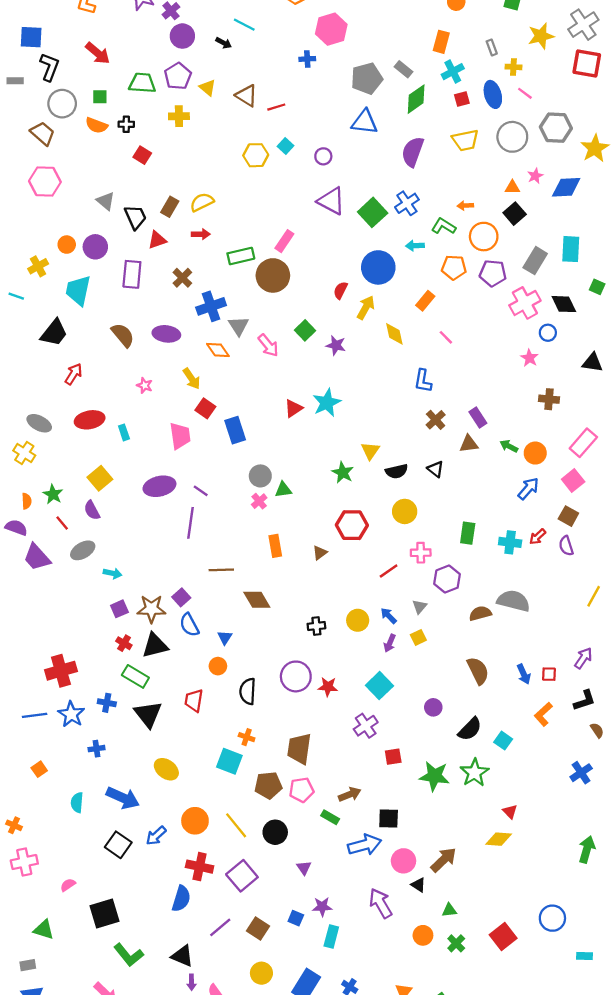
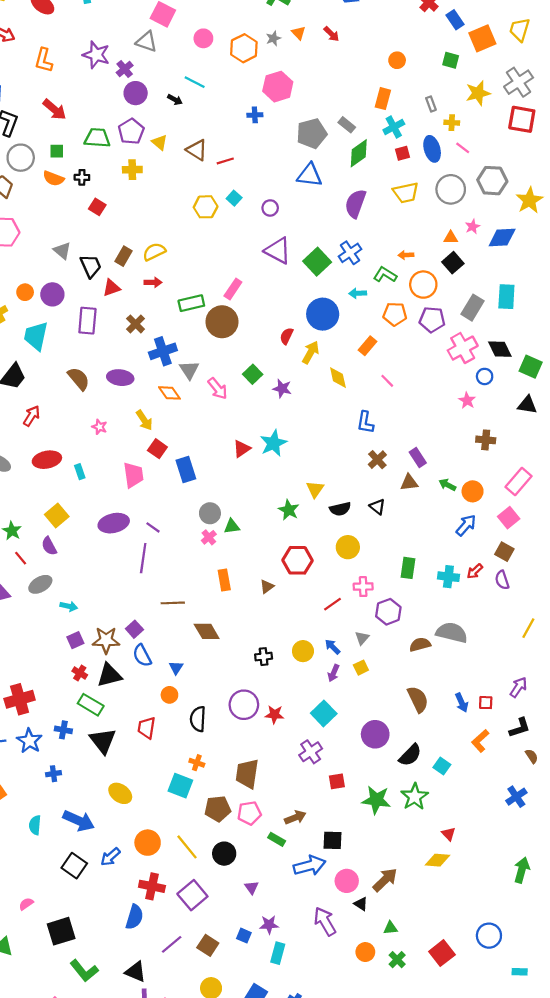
green square: (597, 287) -> (531, 367), moved, size x1.5
purple circle: (433, 707) -> (375, 734), size x1.6

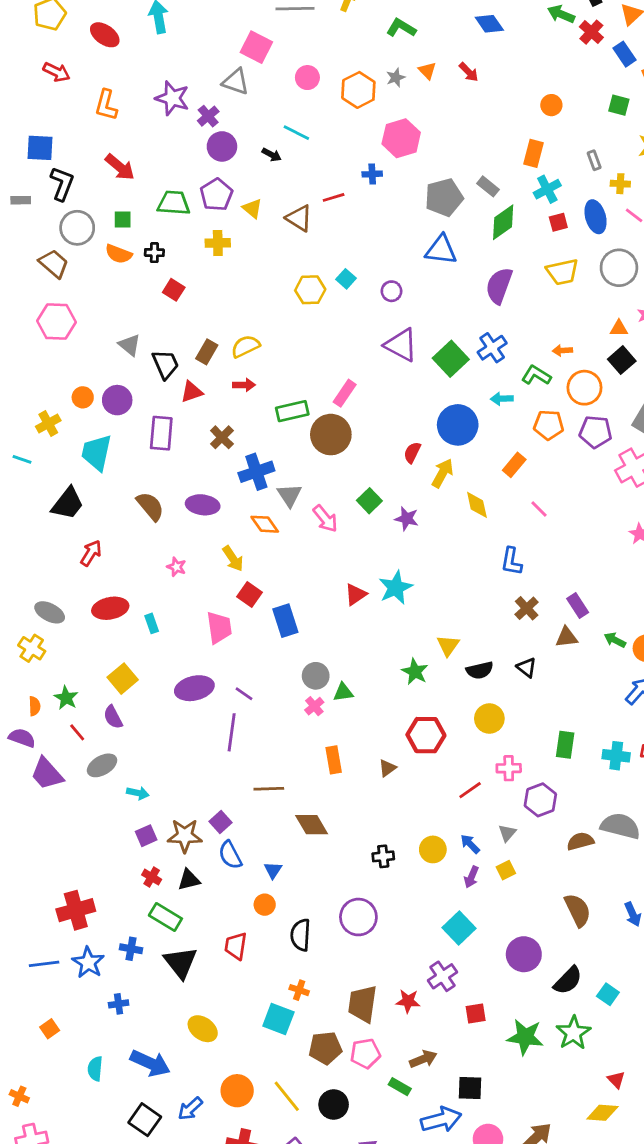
red line: (225, 161) -> (334, 197), moved
black triangle: (109, 675) -> (189, 880), size x0.7
red star: (275, 715) -> (408, 1001), moved

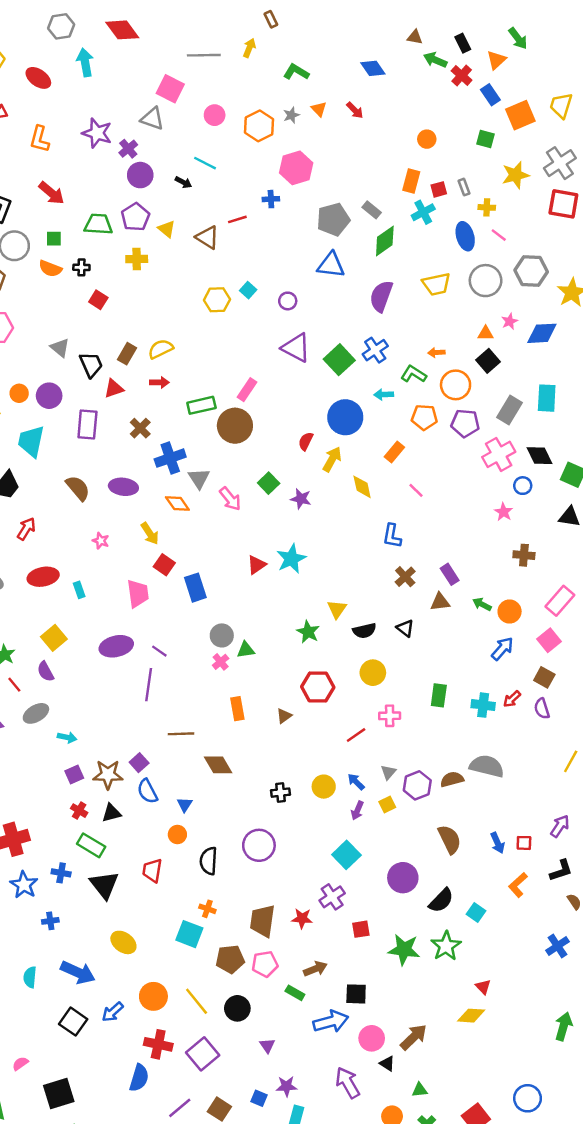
red square: (558, 222) -> (439, 189), moved
purple hexagon: (540, 800) -> (417, 785), moved

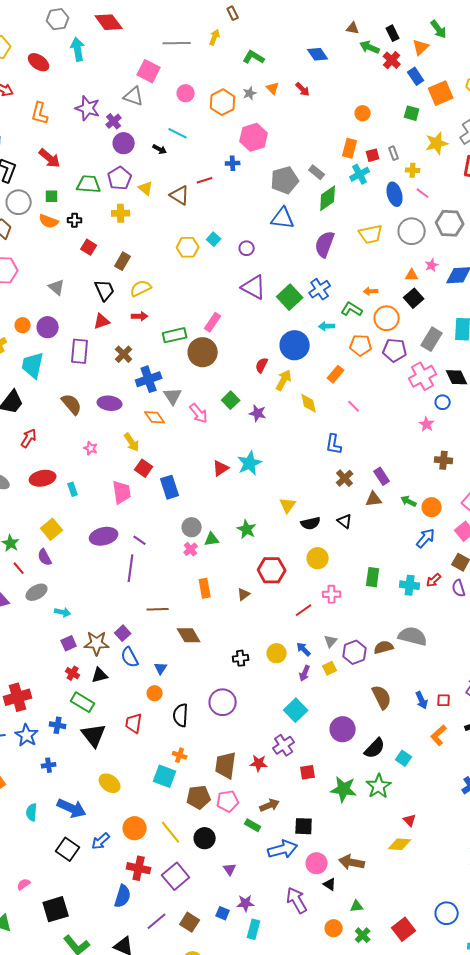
brown rectangle: (127, 354) -> (123, 261), moved
black trapezoid: (91, 365) -> (105, 290), moved
green star: (308, 632) -> (247, 529), moved
brown arrow: (414, 1037) -> (352, 862), turned -125

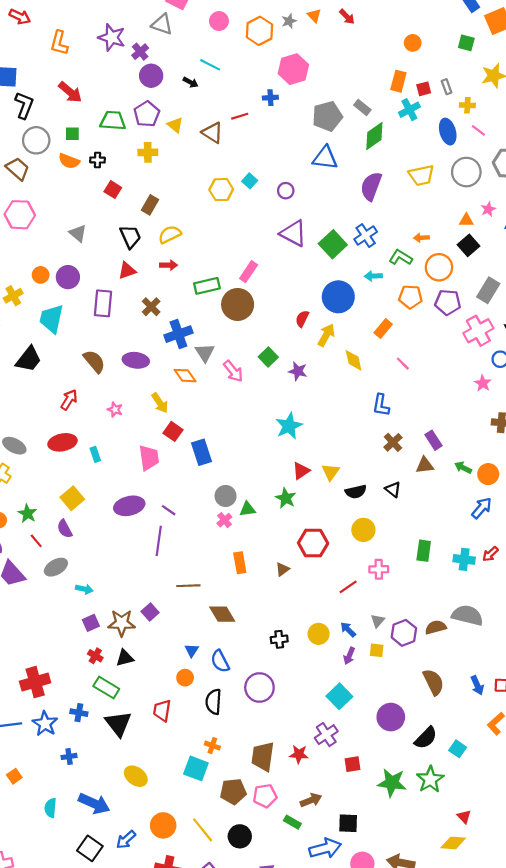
red arrow: (29, 438) -> (69, 400), moved
red triangle: (221, 468) -> (301, 471), moved
blue semicircle: (130, 657) -> (220, 661), moved
yellow square: (330, 668) -> (377, 650), turned 32

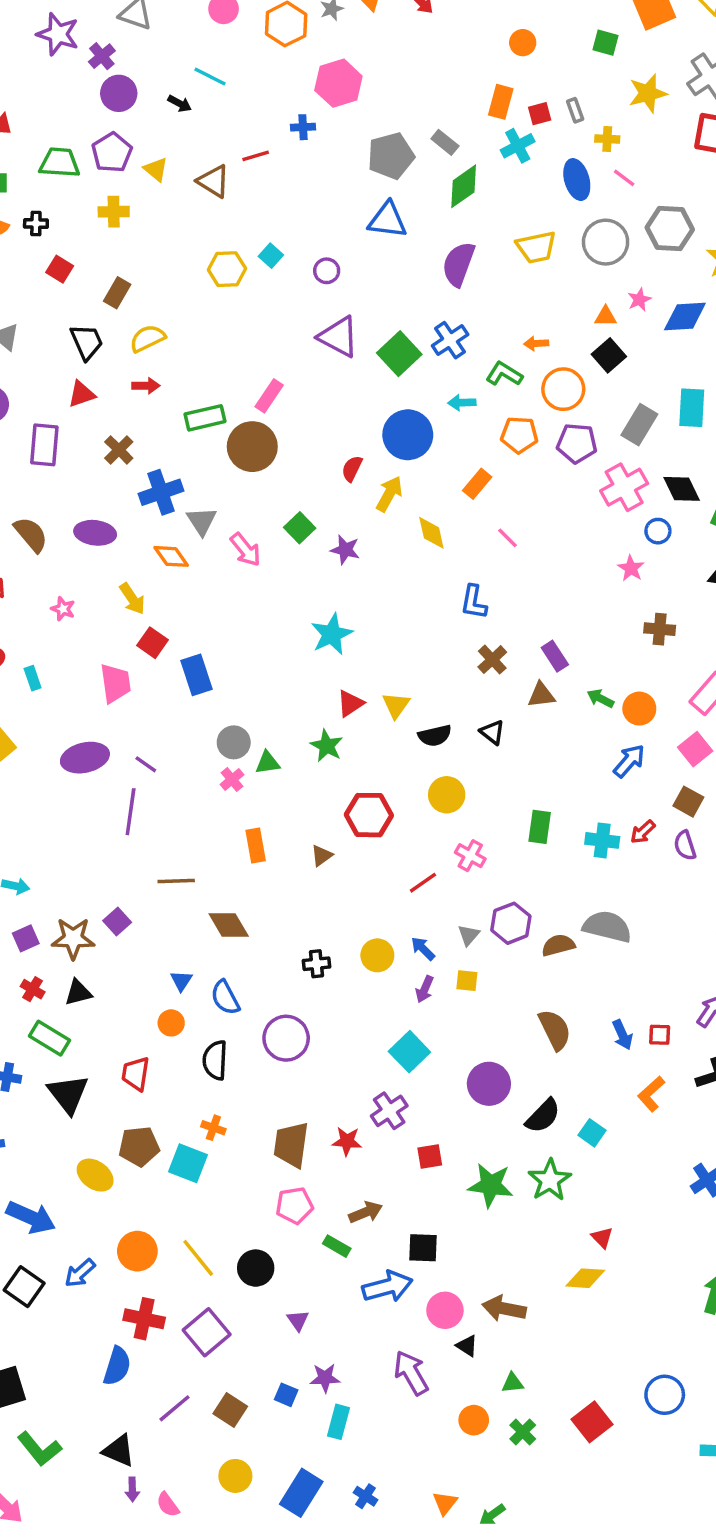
pink cross: (379, 569) -> (470, 856), turned 30
purple hexagon: (404, 633) -> (511, 923), moved
brown pentagon: (233, 791) -> (139, 1146), moved

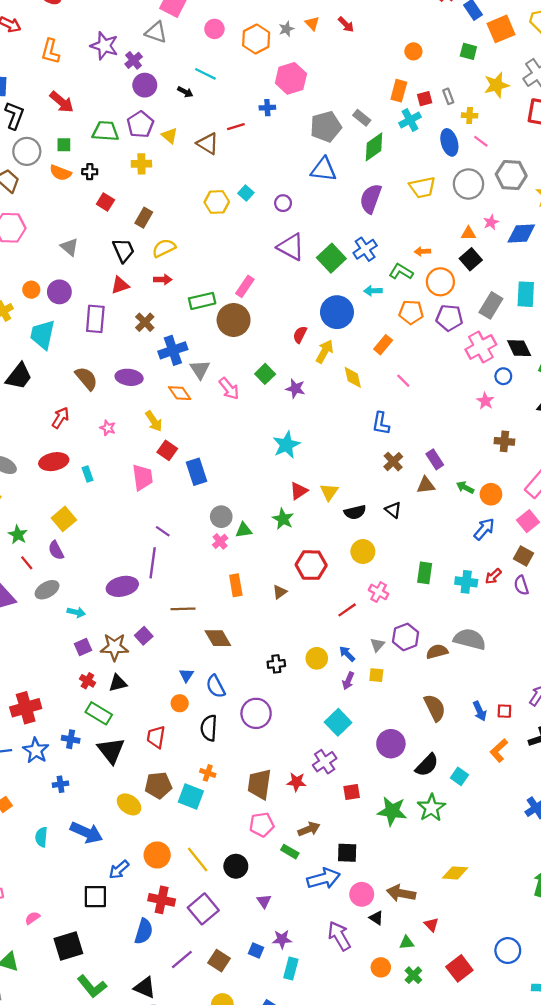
purple ellipse: (85, 758) -> (122, 586), moved
red triangle: (602, 1238) -> (431, 925), moved
black square: (24, 1287) -> (95, 897), moved, turned -35

